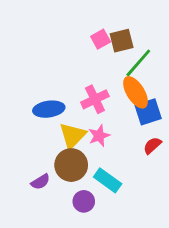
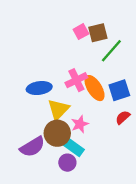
orange ellipse: (136, 92) -> (95, 88), moved
pink star: (99, 136) -> (80, 124), moved
cyan rectangle: (108, 180) -> (73, 147), moved
purple semicircle: (40, 182) -> (32, 147), size x1.6

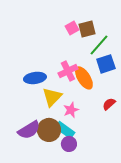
blue square: (119, 90) -> (106, 64), moved
brown circle: (57, 133) -> (49, 130), moved
purple circle: (67, 163) -> (69, 144), moved

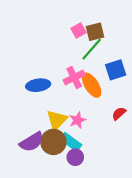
green line: (99, 45) -> (92, 49), moved
yellow triangle: (52, 97) -> (57, 120), moved

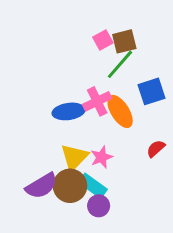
blue ellipse: (38, 85) -> (69, 111), moved

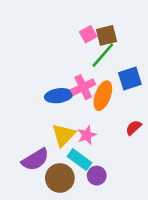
orange ellipse: (120, 111) -> (103, 96), turned 52
brown circle: (70, 186) -> (60, 178), moved
purple circle: (99, 206) -> (97, 176), moved

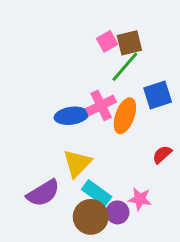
pink star: (87, 135) -> (140, 199), moved, turned 30
brown circle: (60, 178) -> (91, 217), moved

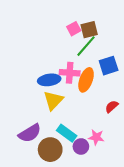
pink cross: (101, 105) -> (70, 73), turned 30
yellow triangle: (77, 163) -> (53, 100), moved
brown circle: (91, 217) -> (50, 150), moved

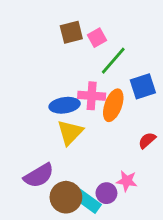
brown square: (89, 30) -> (71, 32), moved
cyan rectangle: (67, 133) -> (88, 201), moved

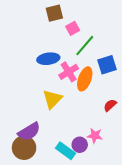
brown square: (71, 32) -> (54, 13), moved
pink cross: (92, 96) -> (69, 72), turned -36
blue ellipse: (65, 105) -> (48, 59), moved
brown circle: (66, 197) -> (24, 148), moved

